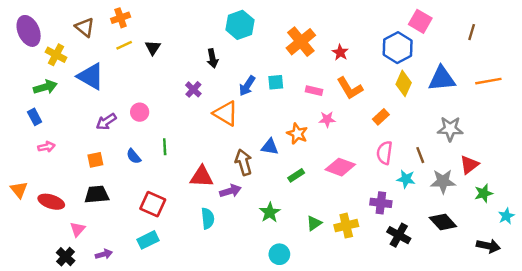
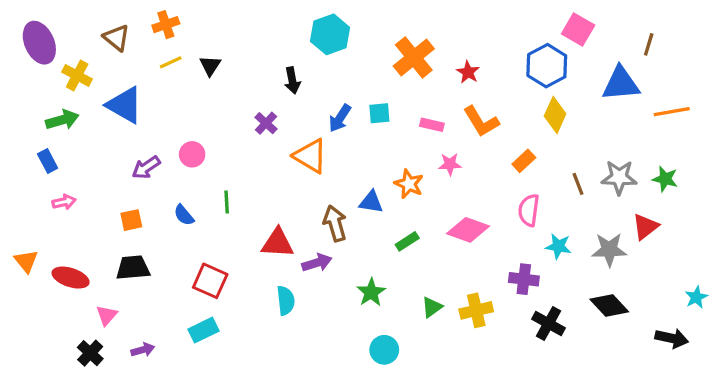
blue triangle: (442, 79) -> (621, 84), moved
brown line: (420, 155) -> (578, 184), moved
green star: (484, 193) -> (665, 179), moved, turned 30

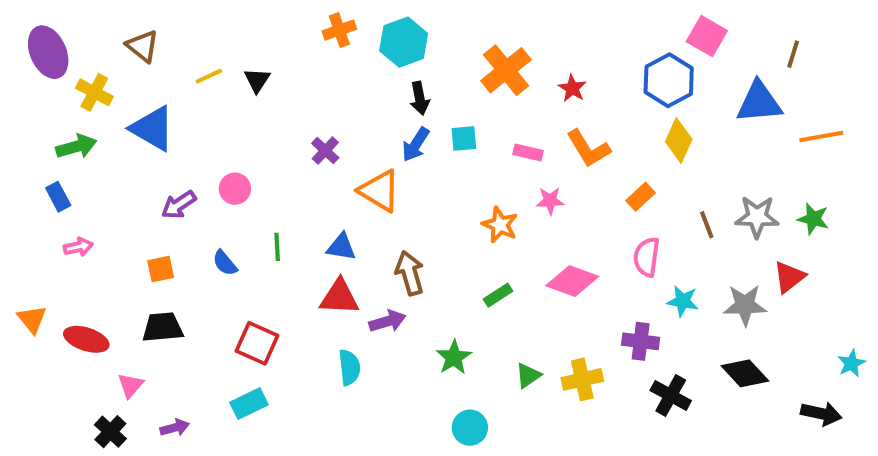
orange cross: (166, 25) -> (339, 30), moved
black arrow: (292, 80) -> (420, 98), moved
blue triangle: (371, 202) -> (341, 247), moved

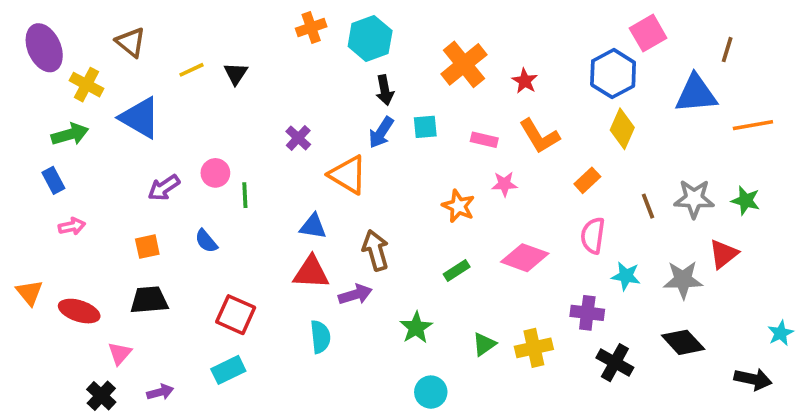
pink square: (707, 36) -> (648, 33), turned 30
green line: (277, 247) -> (245, 195), moved

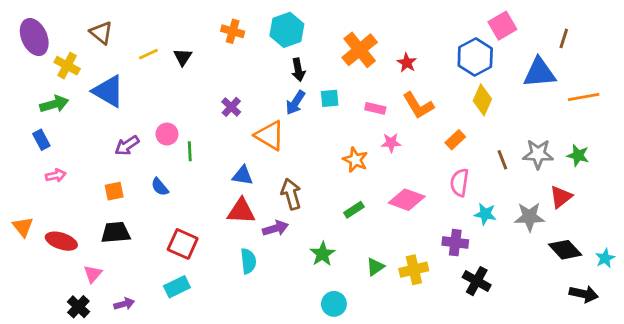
orange cross: (311, 28) -> (233, 31), moved, turned 35
black diamond: (683, 342) -> (565, 250), moved

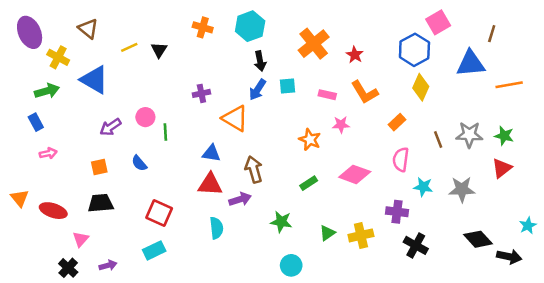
purple cross: (231, 107) -> (201, 93), turned 35
red triangle: (561, 197) -> (502, 168), moved
black diamond: (565, 250) -> (478, 239), moved
green star: (323, 254) -> (281, 222), turned -30

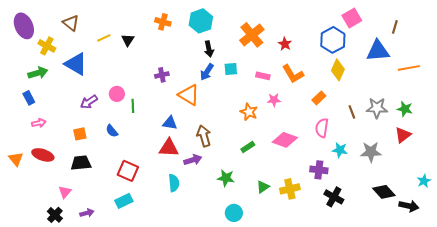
red ellipse: (53, 211) -> (43, 155), moved

